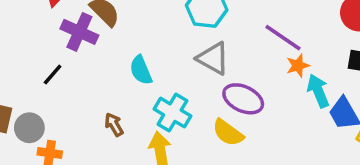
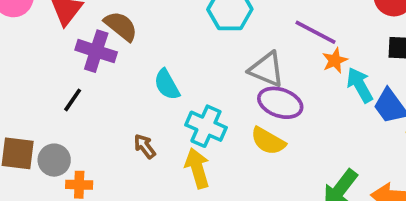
gray triangle: (213, 58) -> (267, 69), moved

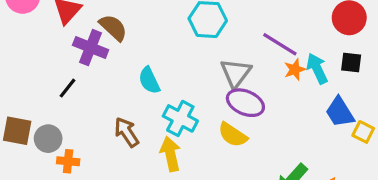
gray triangle: (267, 69) -> (236, 73), turned 40
cyan arrow: (360, 85) -> (317, 69), moved
brown arrow: (145, 146) -> (127, 132), size x1.4

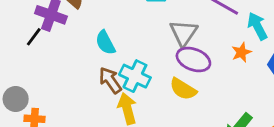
orange star: (295, 70) -> (241, 52), moved
black line: (67, 88) -> (34, 37), moved
brown arrow: (127, 132) -> (110, 80), moved

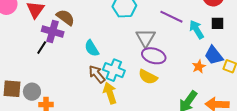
orange star: (241, 52) -> (199, 66), moved

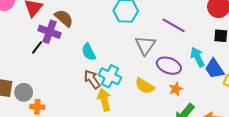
cyan arrow: (197, 29) -> (198, 57), moved
purple ellipse: (154, 56) -> (169, 66), moved
orange star: (199, 66) -> (176, 89), moved

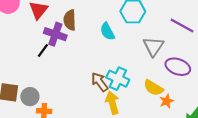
brown semicircle: (64, 18) -> (70, 20), turned -132
cyan semicircle: (89, 52) -> (107, 31), moved
orange star: (176, 89) -> (167, 101), moved

